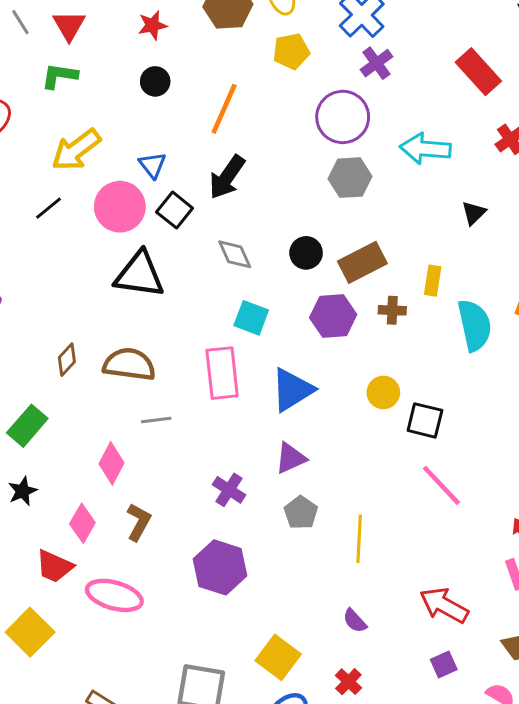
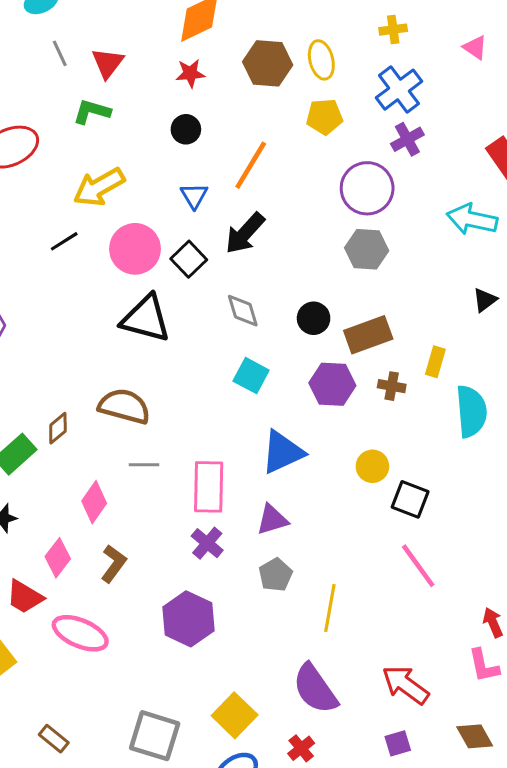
cyan arrow: (425, 149) -> (472, 219), moved
blue triangle: (152, 165) -> (194, 196), moved
brown diamond: (67, 360) -> (58, 428), moved
pink rectangle: (222, 373) -> (209, 487), moved
purple semicircle: (355, 621) -> (315, 689), size x2.0

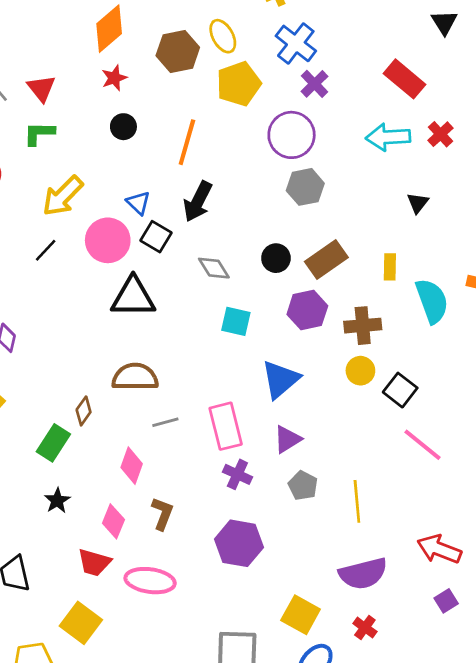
yellow pentagon: (324, 117) -> (239, 84), size x1.4
blue triangle: (194, 196) -> (138, 203), moved
brown cross: (392, 386) -> (363, 326), moved, size x1.5
black square: (410, 499) -> (400, 390), turned 32
purple semicircle: (315, 689) -> (363, 574), turned -54

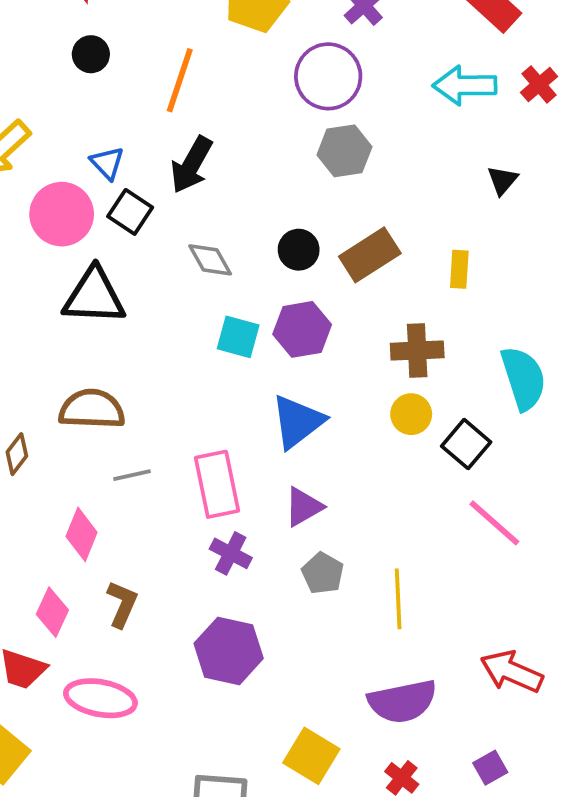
cyan semicircle: (432, 301) -> (523, 378), moved
purple hexagon: (307, 310) -> (302, 329), moved
purple square: (446, 601) -> (490, 768), moved

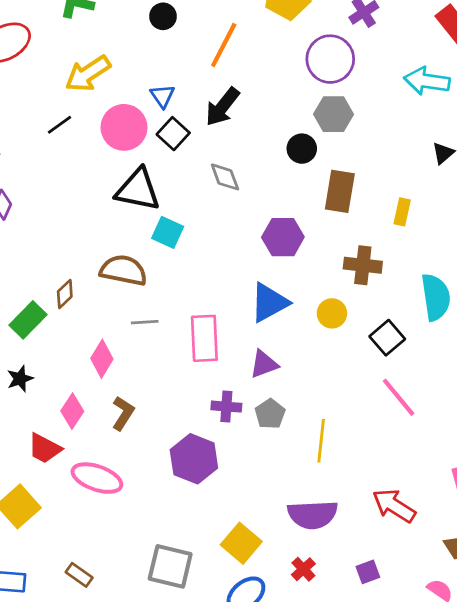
black circle: (299, 250) -> (302, 149), moved
brown rectangle: (370, 255) -> (340, 191), turned -57
cyan square: (238, 337) -> (168, 232), moved
yellow circle: (411, 414) -> (332, 313), moved
purple cross: (231, 553) -> (226, 407), moved, turned -32

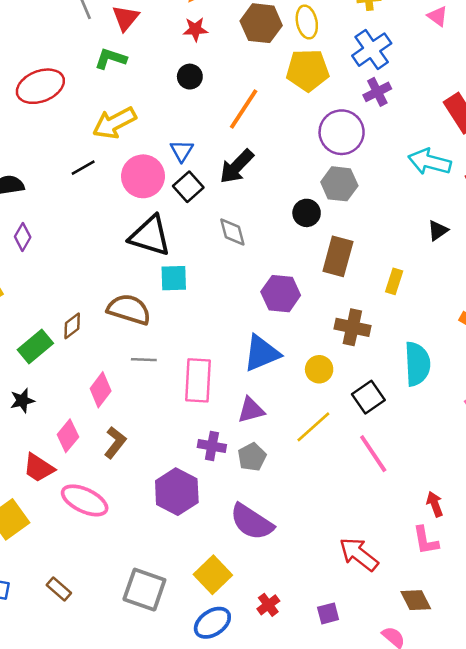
cyan square: (168, 232) -> (174, 278), turned -32
yellow line: (321, 441) -> (313, 427), moved, turned 36
purple semicircle: (313, 515) -> (252, 522), moved, turned 30

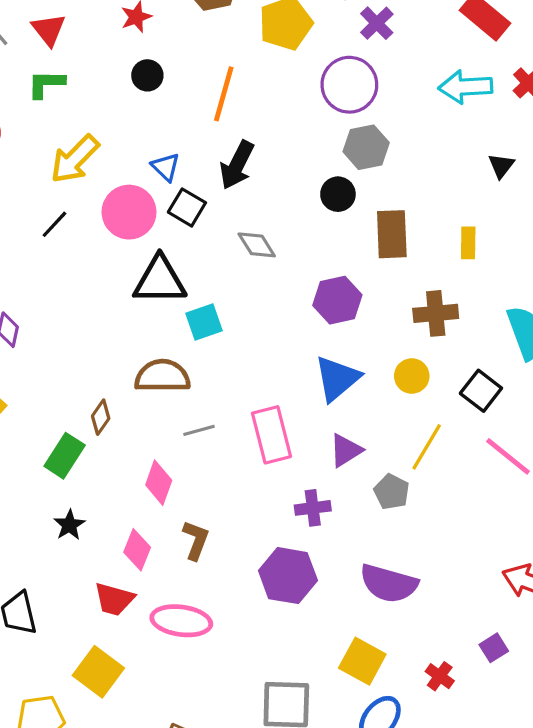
gray pentagon: (252, 457) -> (392, 492), moved
purple square: (328, 613) -> (494, 648), moved

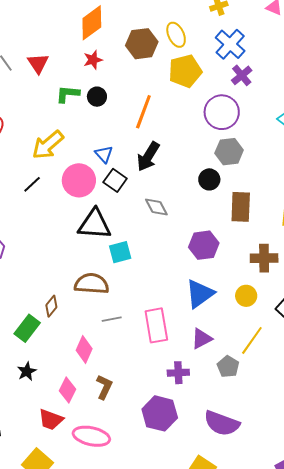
green L-shape: (46, 84) -> (68, 94), moved

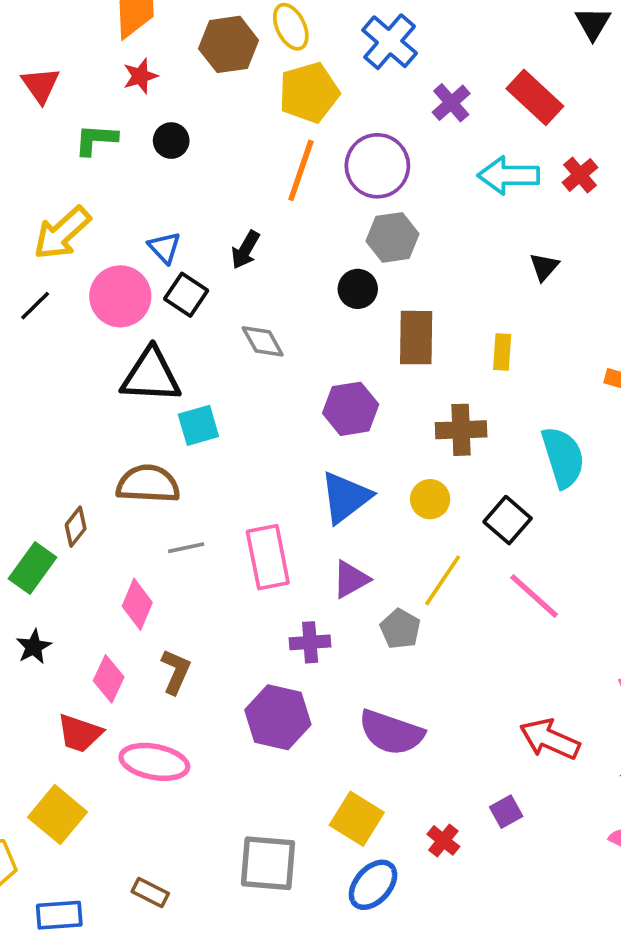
purple cross: (242, 75) -> (451, 103), moved
black circle: (97, 97) -> (171, 141), moved
orange line: (143, 112) -> (301, 170), moved
black arrow: (148, 156) -> (245, 250), size x0.7

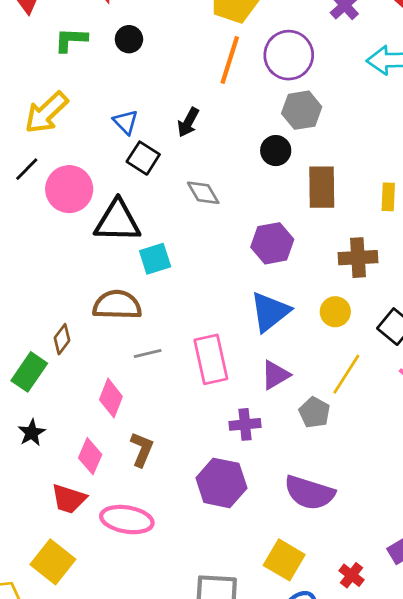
pink circle: (120, 296) -> (69, 189), moved

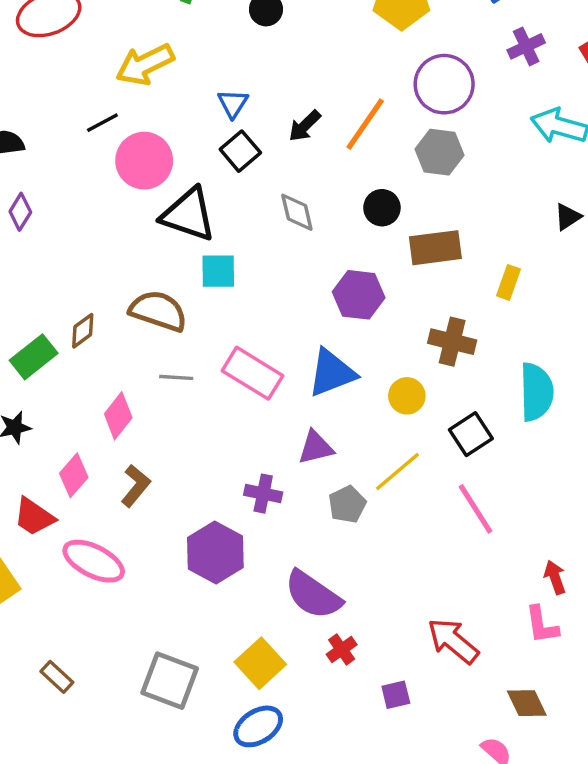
orange line: (230, 60) -> (365, 124), moved
black circle: (276, 151) -> (382, 208), moved
brown rectangle: (322, 187) -> (435, 248), turned 66
pink rectangle: (211, 359) -> (253, 373), moved, turned -63
red cross: (352, 575) -> (342, 649), moved

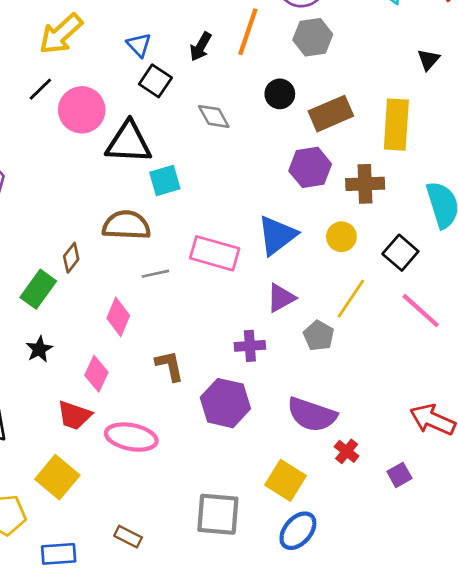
yellow rectangle: (509, 282) -> (396, 125), size x1.8
purple hexagon: (359, 295) -> (310, 167), moved
brown L-shape: (136, 486) -> (170, 366), moved, turned -36

